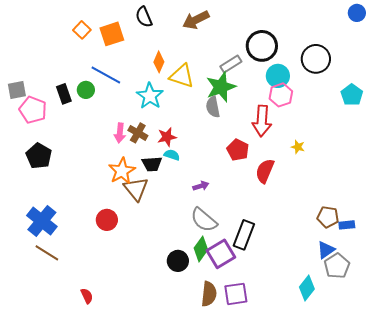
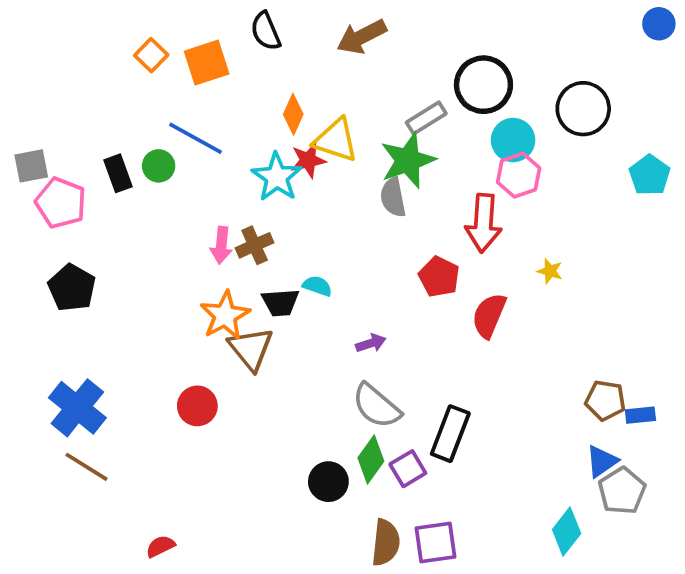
brown cross: (138, 133) -> (255, 245), turned 36
red star: (167, 137) -> (308, 160), moved
purple square: (221, 254) -> (408, 469), size x0.7
red semicircle: (87, 296) -> (160, 546), turned -91

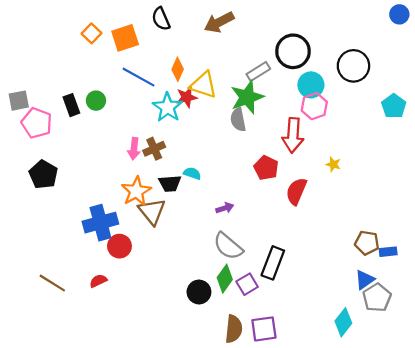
blue line: (195, 138) -> (139, 77), moved
blue cross: (77, 408) -> (100, 223), moved, turned 36
red semicircle: (160, 546) -> (98, 281), moved

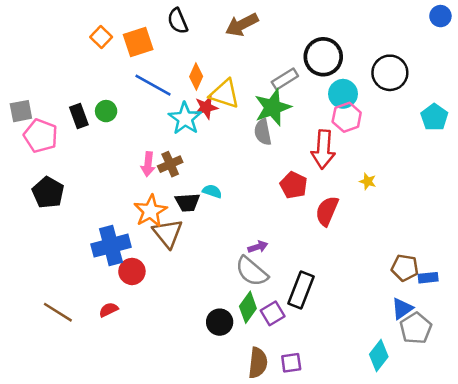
purple arrow: (225, 208) -> (258, 247), moved
purple square: (264, 329) -> (291, 363), size x0.7

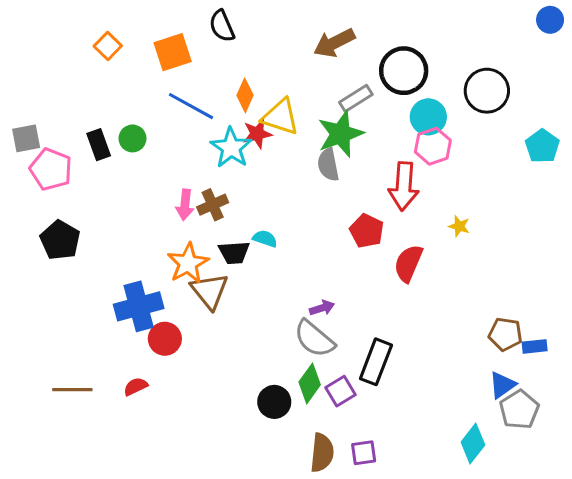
brown arrow: (242, 25) -> (334, 43), moved
orange square: (101, 37) -> (108, 46), moved
brown line: (58, 312) -> (72, 390), turned -32

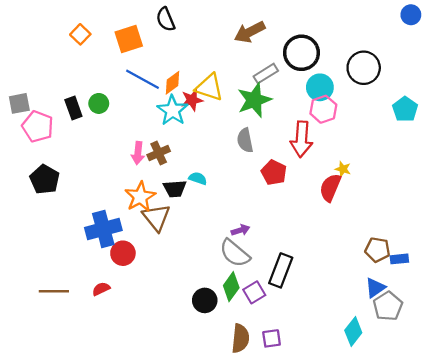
orange diamond: (245, 95) -> (172, 83), moved, turned 30
gray semicircle: (328, 165) -> (245, 140), moved
red semicircle: (408, 263) -> (330, 188), moved

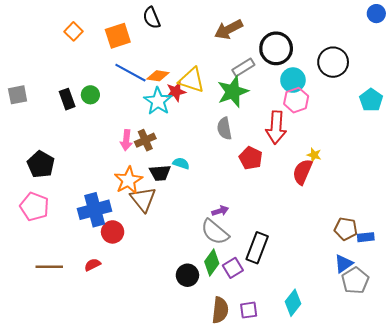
orange diamond: (172, 83) -> (158, 76), turned 45
pink pentagon: (38, 126) -> (34, 207), moved
cyan diamond: (353, 332) -> (293, 303), moved

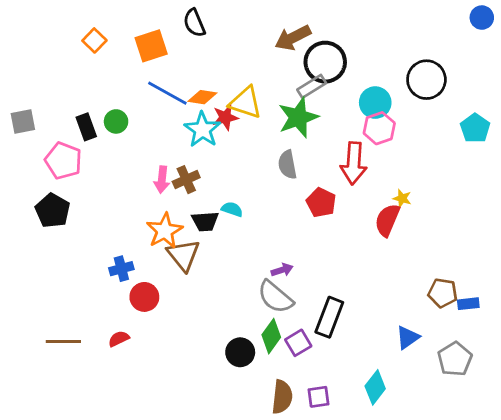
black circle: (276, 48) -> (325, 62), moved
pink pentagon: (34, 207) -> (63, 161), moved
blue cross: (95, 210) -> (121, 269), size x0.6
blue triangle: (344, 264) -> (408, 337), moved

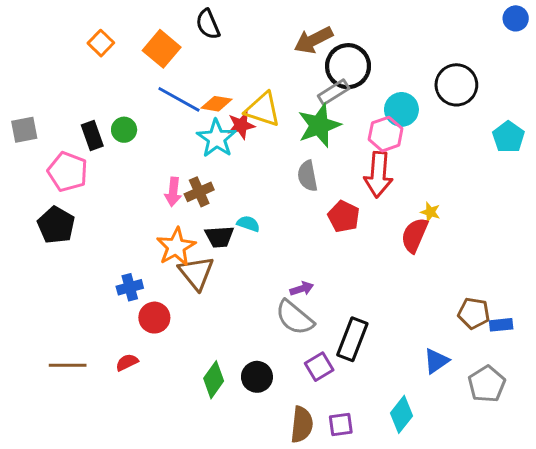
orange square: (151, 46) -> (162, 49), turned -32
pink hexagon: (379, 128) -> (386, 134), moved
green diamond: (271, 336) -> (214, 380), moved

